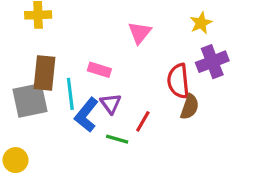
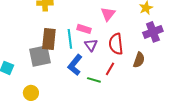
pink rectangle: (99, 70) -> (84, 29), moved
red semicircle: (178, 81) -> (116, 44), moved
cyan line: (70, 94) -> (70, 39), moved
purple triangle: (111, 104) -> (91, 45), moved

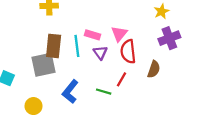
pink triangle: (108, 14) -> (119, 34), moved
blue L-shape: (75, 65) -> (70, 92), moved

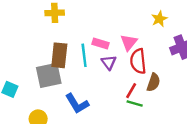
yellow star: (162, 11) -> (159, 19), moved
brown semicircle: (154, 69) -> (153, 82), moved
blue L-shape: (70, 92) -> (77, 104), turned -70
green line: (104, 92) -> (135, 104), moved

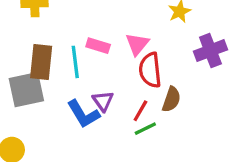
purple triangle: (109, 62) -> (103, 101), moved
blue L-shape: (77, 104) -> (83, 114), moved
green line: (135, 104) -> (145, 129), turned -42

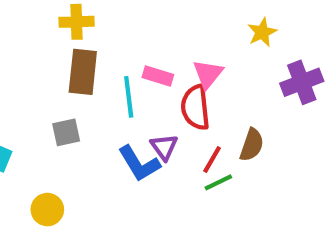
brown rectangle: (41, 62) -> (83, 72), moved
red semicircle: (150, 70) -> (195, 107), moved
gray square: (26, 90) -> (66, 132), size x0.6

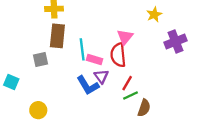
pink rectangle: (158, 76) -> (95, 60), moved
gray square: (66, 132) -> (41, 60), moved
brown semicircle: (252, 145) -> (144, 108), moved

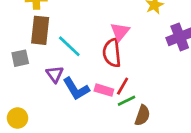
cyan line: (82, 49) -> (69, 46), turned -40
pink rectangle: (95, 60) -> (104, 90), moved
purple triangle: (101, 76) -> (55, 74), moved

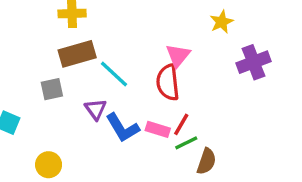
brown rectangle: (40, 30) -> (77, 54), turned 68

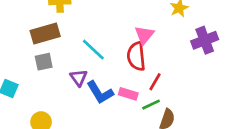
brown rectangle: (77, 54) -> (45, 34), moved
red line: (181, 124) -> (155, 82), moved

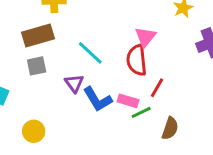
green line: (151, 105) -> (141, 112), moved

